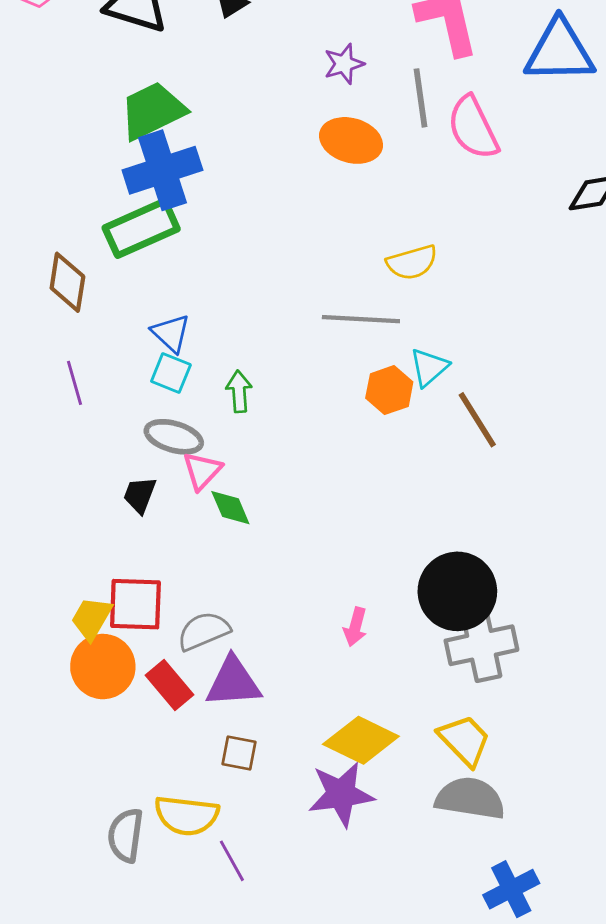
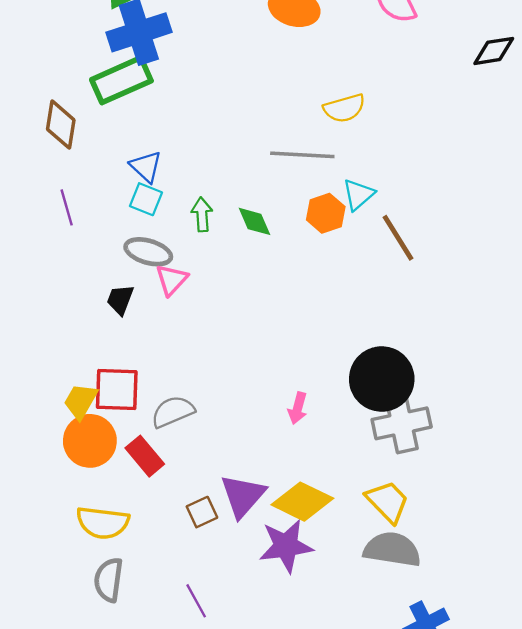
green diamond: (230, 508) -> (254, 221), moved
purple triangle: (233, 682) -> (243, 496), moved, turned -45
brown square: (239, 753) -> (202, 512), turned -36
yellow semicircle: (187, 815) -> (103, 523), moved

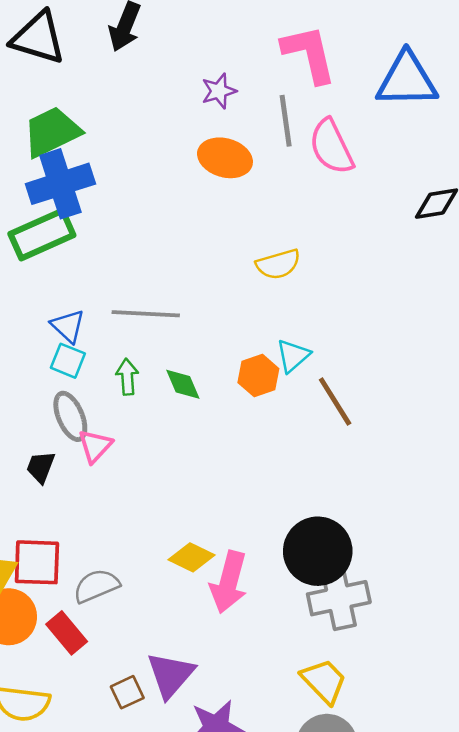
gray line: (302, 155) -> (146, 314), moved
gray ellipse: (148, 252) -> (70, 416), turned 51
pink arrow: (298, 408) -> (229, 582), size x1.8
yellow diamond: (302, 502) -> (192, 557), moved, size x0.7

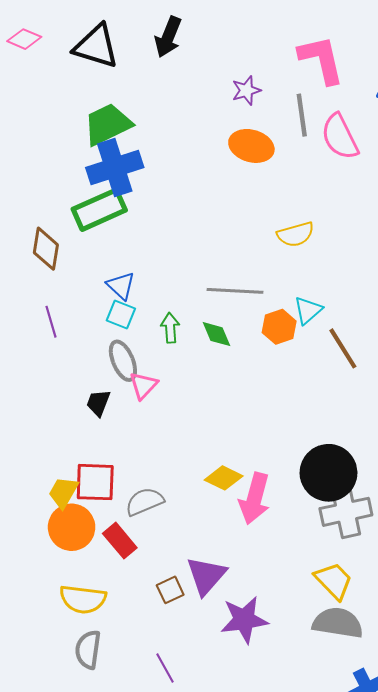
gray line: (146, 314) -> (235, 291), moved

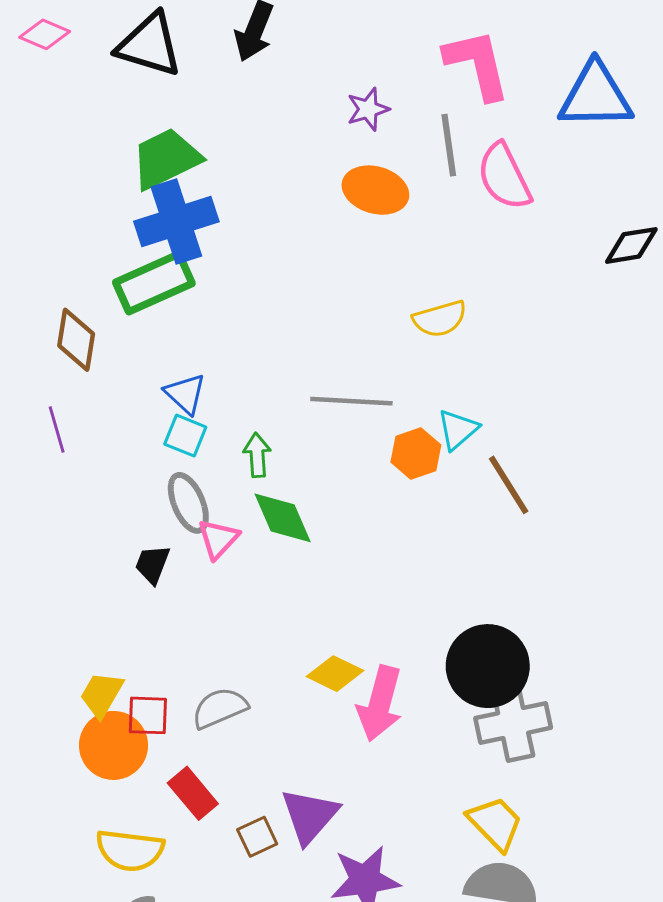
purple line: (51, 322) -> (57, 430), moved
green diamond: (216, 334) -> (283, 518), moved, size x1.4
red square: (95, 482) -> (148, 715), moved, size x0.7
red rectangle: (120, 541) -> (193, 793), moved

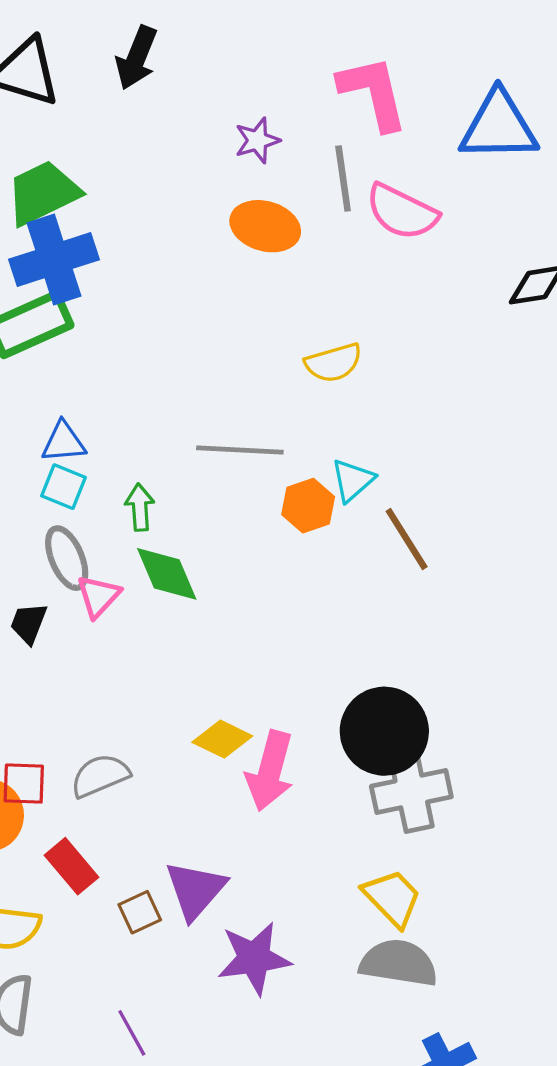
pink semicircle: (504, 177) -> (402, 212), turned -38
blue triangle: (185, 394) -> (64, 442), turned -48

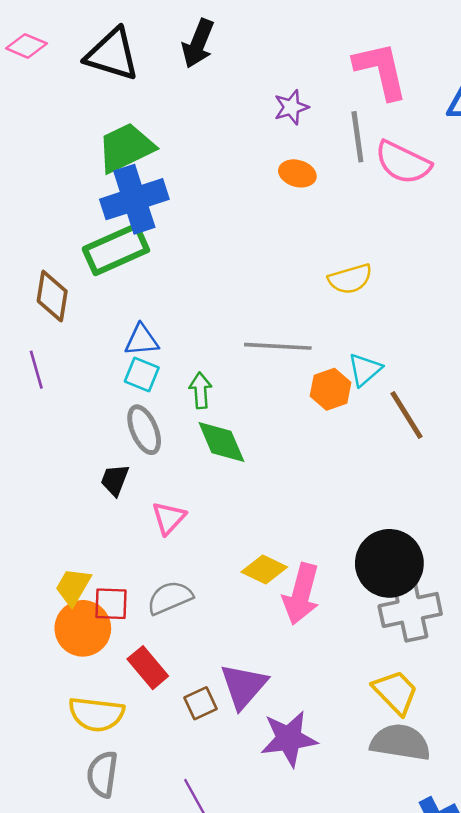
orange ellipse: (265, 226) -> (297, 173), size x0.7
pink triangle: (98, 596) -> (169, 518), moved

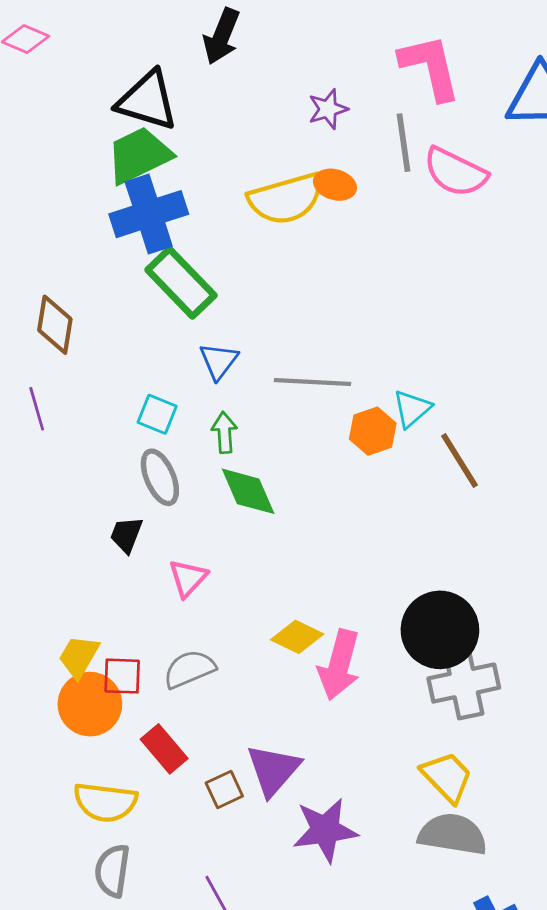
black triangle: (112, 55) -> (147, 101), moved
green rectangle: (116, 249) -> (181, 283), moved, turned 70
yellow semicircle: (350, 279) -> (286, 199), moved, size x1.5
blue triangle: (142, 340) -> (219, 361), moved, turned -48

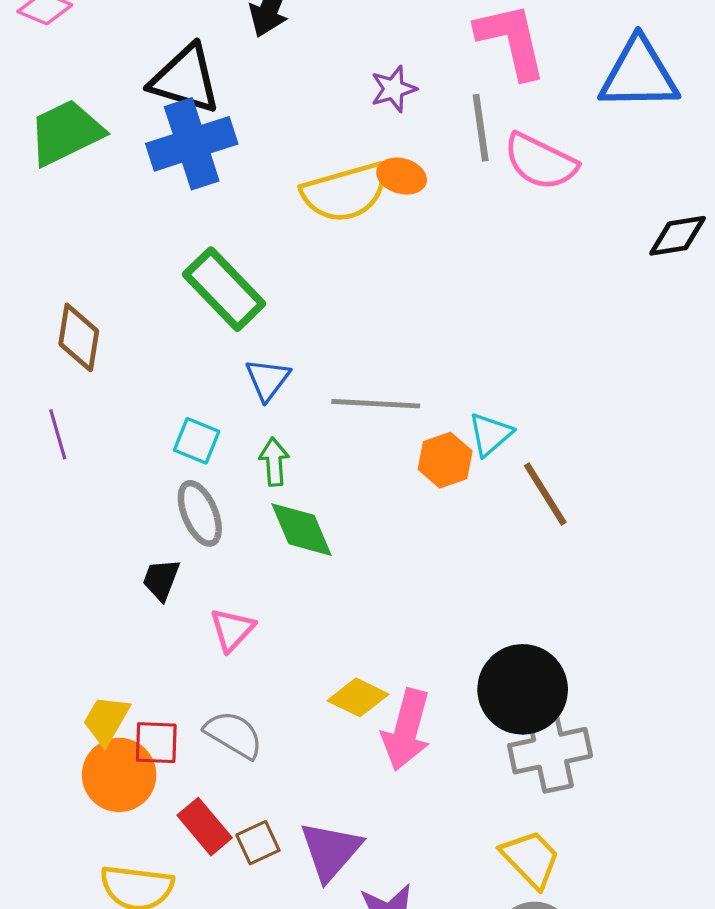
green trapezoid: (139, 155) -> (66, 132), moved
blue cross: (149, 214) -> (192, 144), moved
gray semicircle: (189, 669) -> (234, 735), turned 54
brown square: (224, 789) -> (258, 843), moved

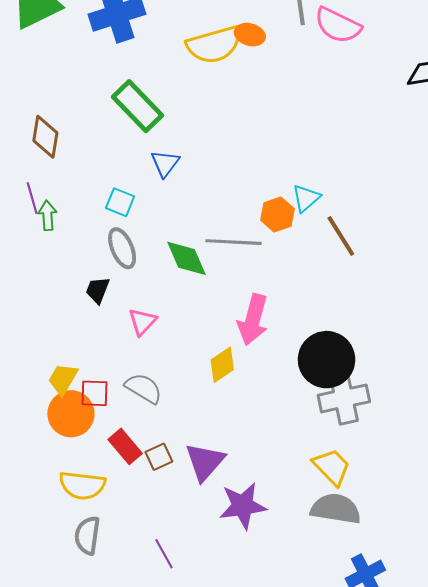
gray line: (376, 404) -> (234, 242), moved
green arrow: (274, 462) -> (47, 215), moved
yellow diamond: (358, 697) -> (222, 365), turned -60
pink arrow: (406, 730) -> (253, 320), moved

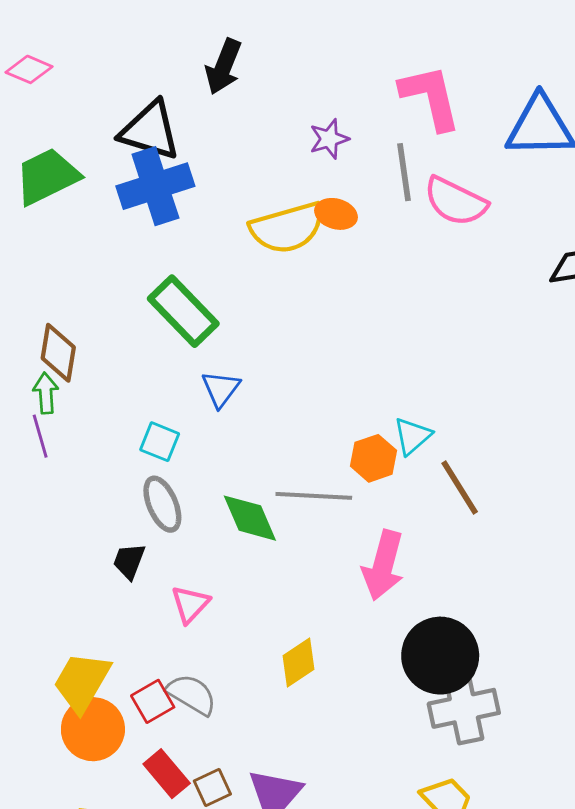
green arrow: (47, 215) -> (46, 393), moved
pink arrow: (253, 320) -> (383, 565), moved
yellow trapezoid: (63, 379) -> (82, 682), size x1.4
red square: (94, 393) -> (153, 701), moved, turned -32

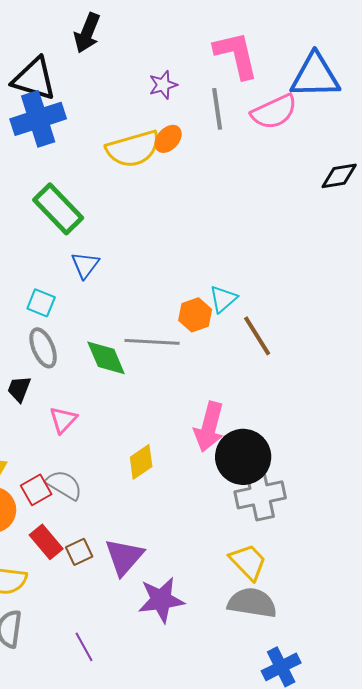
pink semicircle: (455, 201) -> (274, 112), moved, turned -51
orange ellipse: (336, 214) -> (168, 139), turned -64
pink arrow: (383, 565) -> (209, 427), moved

